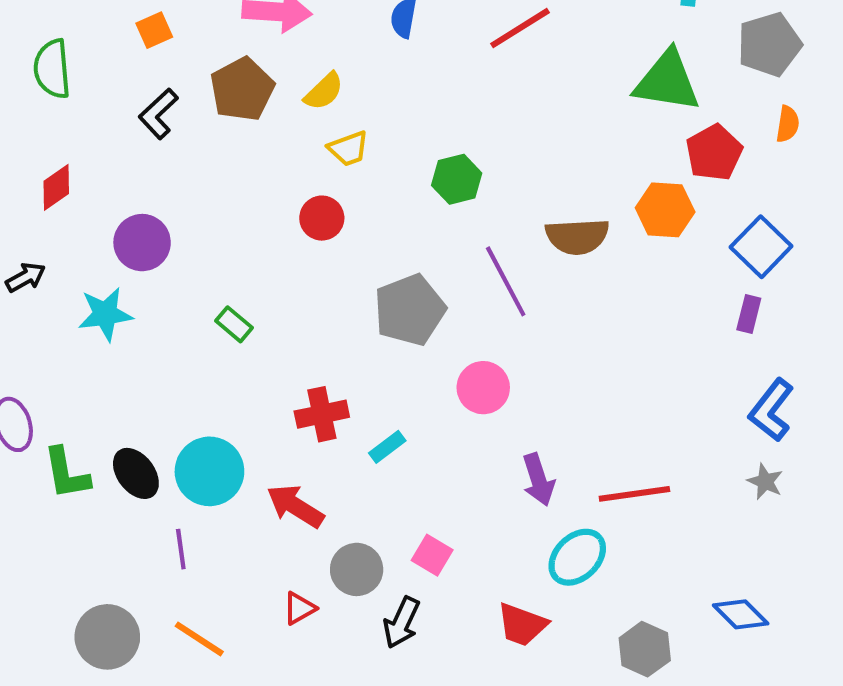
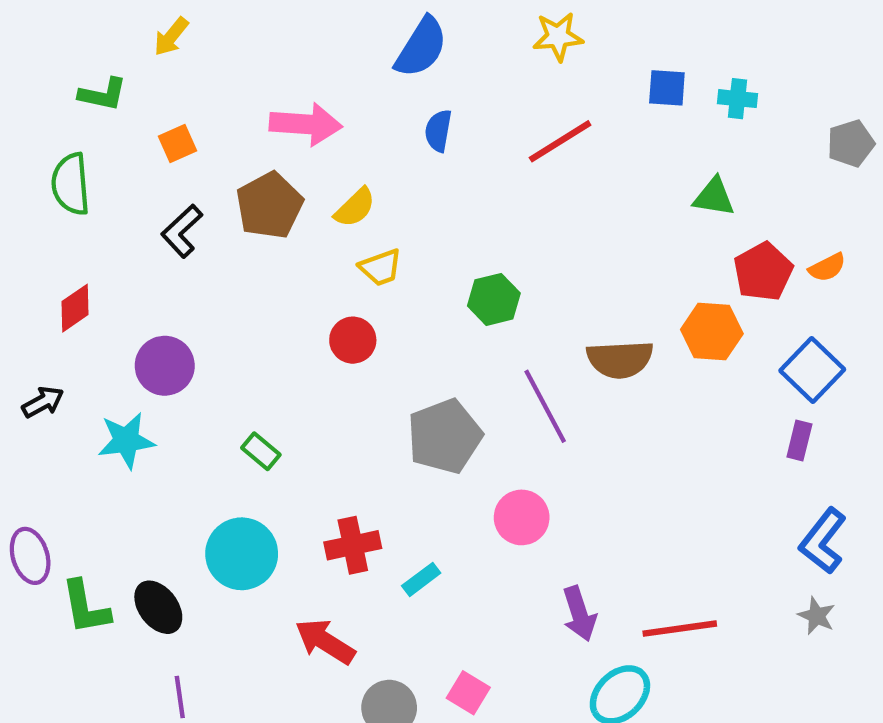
gray pentagon: (769, 44) -> (851, 143), moved, size x0.7
green triangle: (667, 81) -> (714, 197), size x0.6
orange semicircle: (788, 124) -> (827, 267), moved, turned 54
cyan circle: (209, 471) -> (242, 554), moved
purple line: (181, 549) -> (180, 697), moved

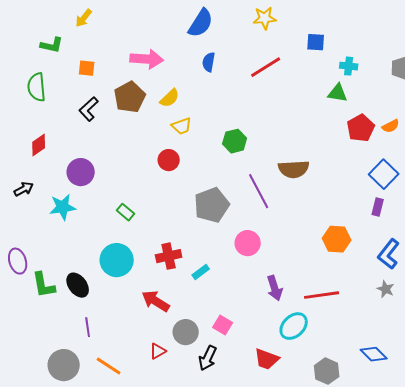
cyan cross: (737, 99) -> (349, 66), moved
orange square: (178, 143) -> (87, 68), turned 30
orange hexagon: (712, 332) -> (337, 239), moved

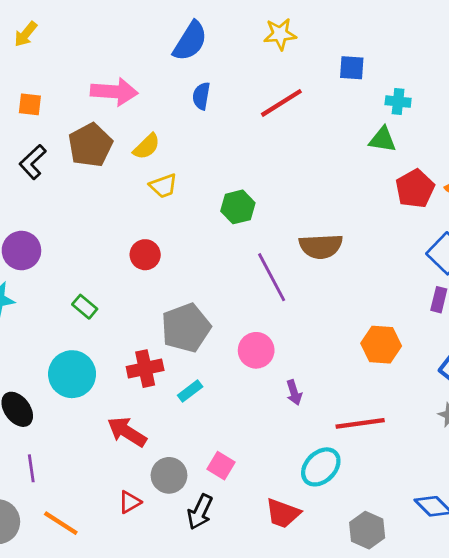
red circle: (169, 160) -> (145, 255), moved
gray pentagon: (212, 205) -> (186, 328), moved
purple arrow: (275, 288) -> (294, 392), moved, size x0.7

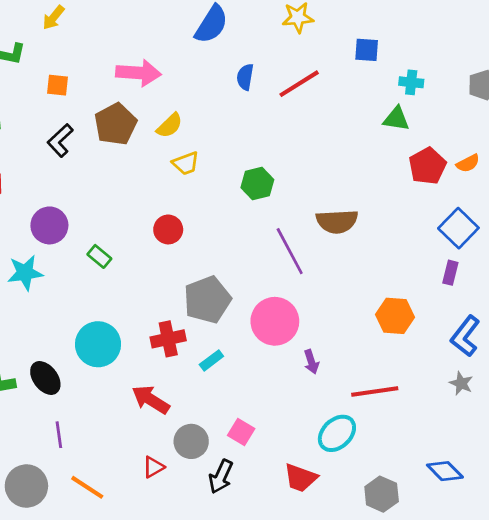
blue semicircle: (201, 96) -> (245, 77), moved
green rectangle: (85, 307) -> (99, 256), moved
pink circle: (256, 350) -> (275, 321), size x1.4

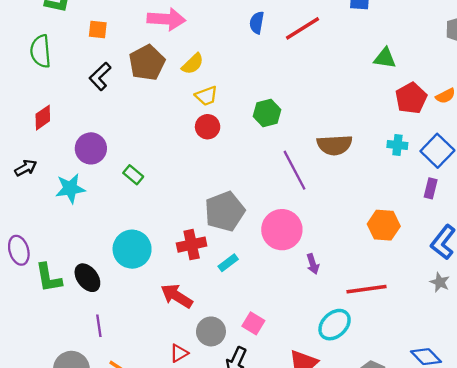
cyan cross: (411, 82) -> (397, 145), moved
red circle: (168, 229) -> (208, 127), moved

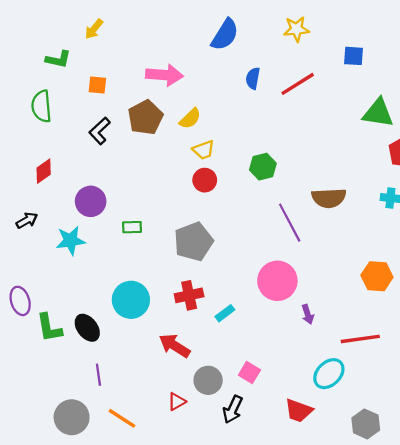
green triangle: (385, 58) -> (378, 113), size x1.4
green rectangle: (133, 175) -> (132, 227), turned -42
gray pentagon: (225, 211) -> (194, 242), moved

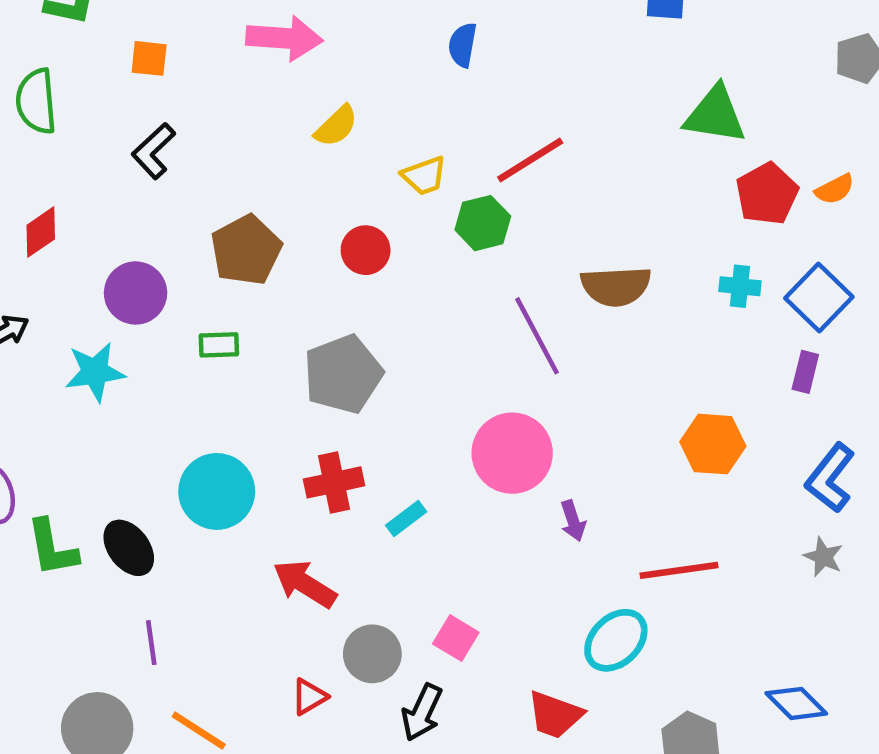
red line: (298, 84) -> (530, 160), moved
brown pentagon: (145, 117) -> (246, 250), moved
yellow trapezoid: (204, 150) -> (424, 176), moved

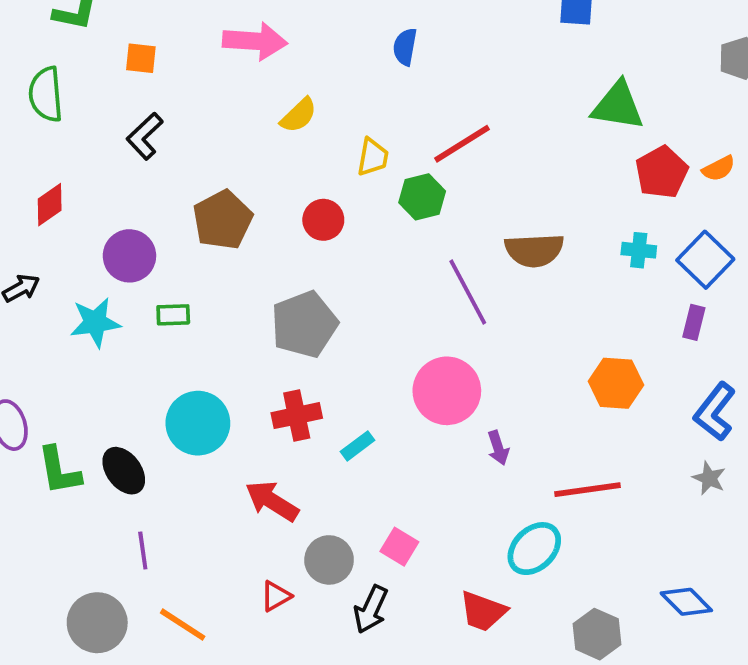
yellow trapezoid: (424, 176) -> (373, 157), turned -60
green rectangle: (219, 345) -> (173, 315), moved

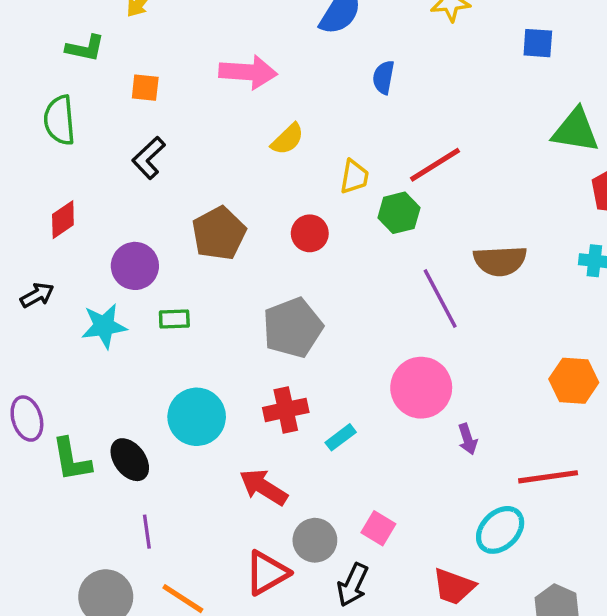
red triangle: (276, 596) -> (267, 573), size x1.6

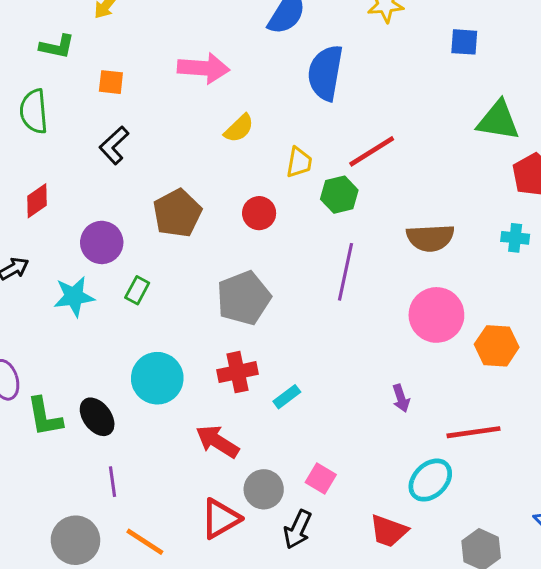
blue semicircle: (383, 77) -> (325, 73), size x1.8
purple line: (440, 299) -> (345, 272), moved, turned 40
green rectangle: (174, 319) -> (137, 290), turned -60
pink circle: (421, 388) -> (436, 315), moved

